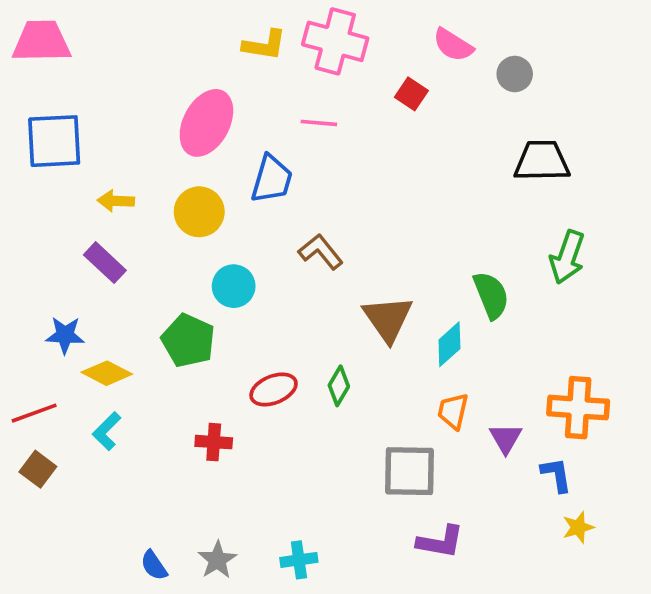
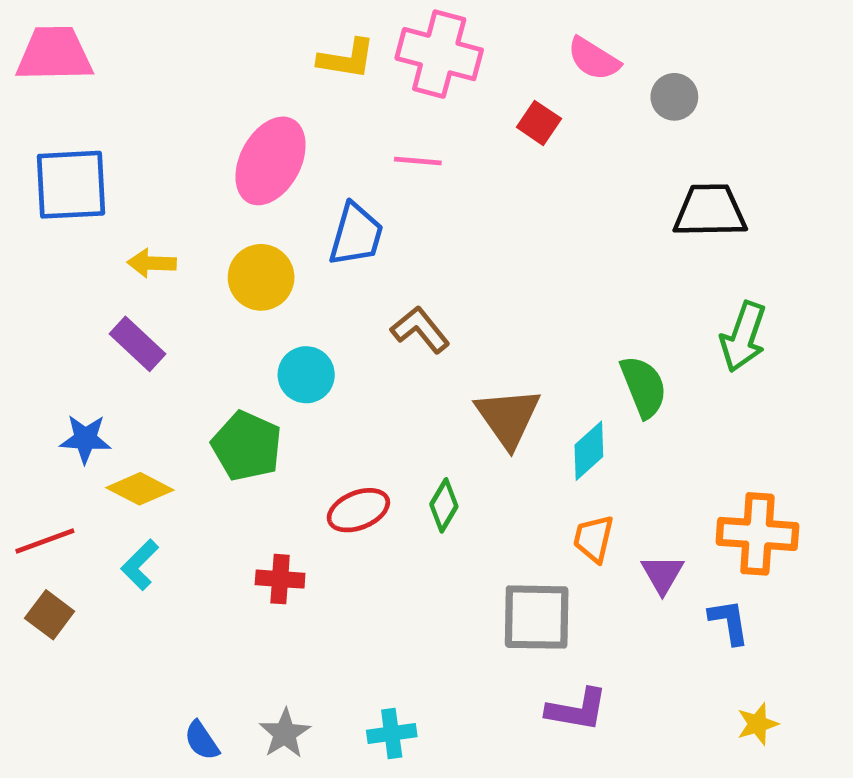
yellow star: (578, 527) -> (757, 724), moved

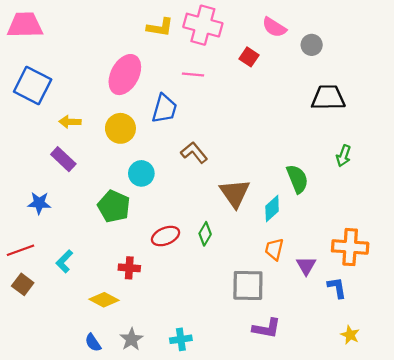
blue square: (71, 185) -> (33, 86), turned 30
green arrow: (743, 337) -> (343, 156), size x0.7
yellow diamond: (140, 489) -> (104, 300), moved
yellow star: (757, 724) -> (350, 335), turned -30

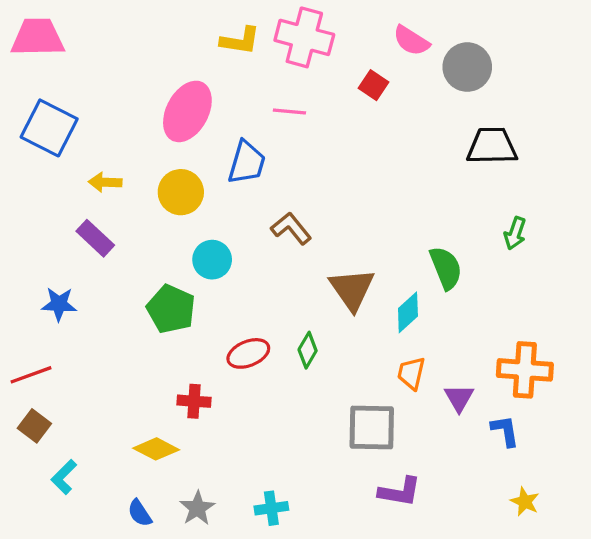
gray circle: (312, 45) -> (467, 67), size x1.5
cyan L-shape: (64, 261) -> (64, 477), moved

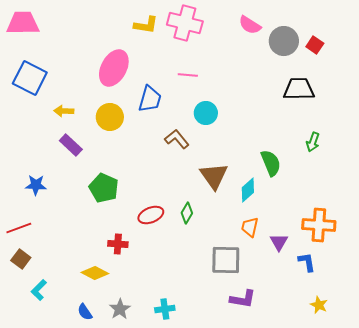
red square: (373, 85) -> (315, 45), moved
pink line: (289, 111) -> (188, 75), moved
purple rectangle: (95, 238) -> (71, 145), moved
cyan circle: (212, 260) -> (206, 113), moved

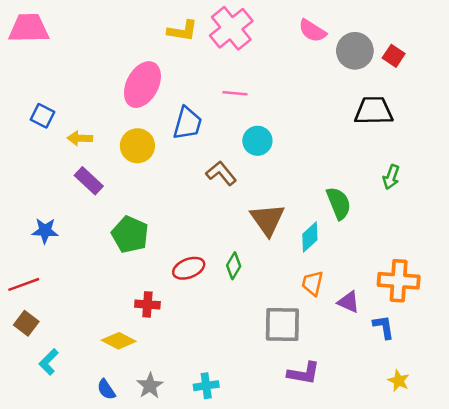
pink cross: (185, 23) -> (231, 28), turned 36
blue square: (30, 78) -> (42, 116), moved, size x0.6
purple triangle: (279, 242) -> (349, 302), turned -36

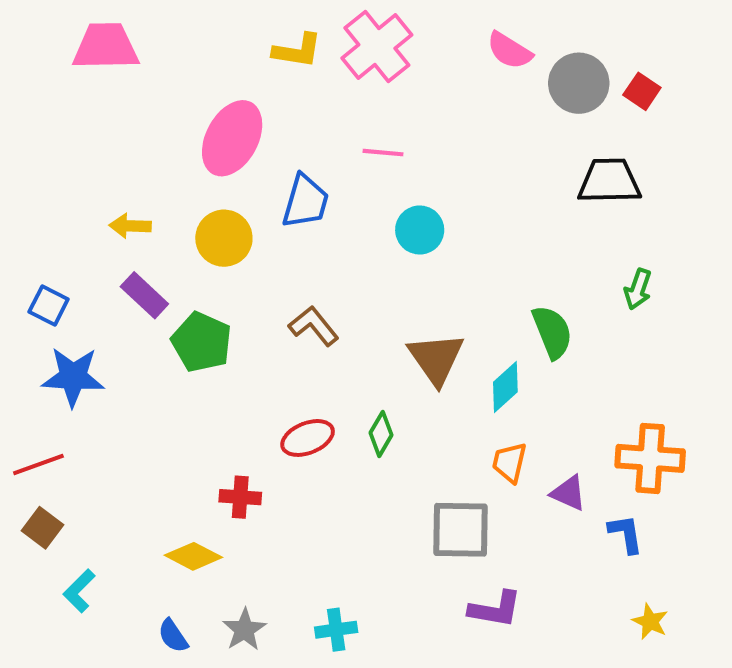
pink trapezoid: (29, 28) -> (106, 46), moved
blue square: (42, 116) -> (49, 305), moved
brown L-shape: (221, 173) -> (314, 326), moved
blue star: (45, 231) -> (73, 377), size x1.4
green pentagon: (130, 234) -> (202, 342), moved

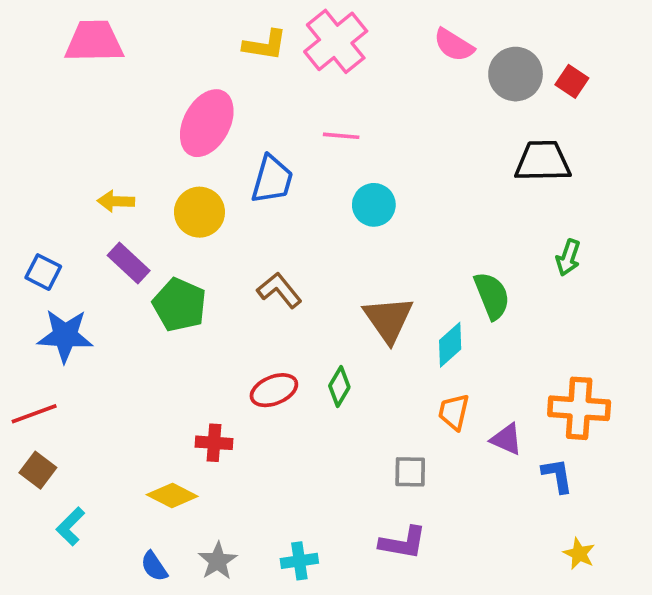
gray square: (460, 530) -> (410, 472), size x0.6
purple L-shape: (495, 609) -> (403, 543), moved

